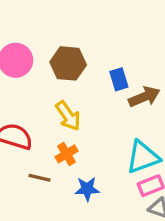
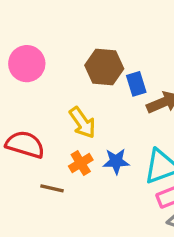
brown hexagon: (68, 63) -> (104, 67), moved
blue star: (87, 189) -> (116, 161), moved

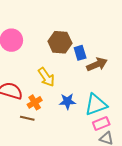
orange cross: (81, 163) -> (35, 102), moved

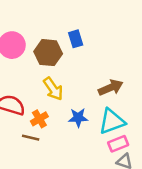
brown hexagon: (60, 42) -> (48, 53), moved
blue rectangle: (80, 53) -> (76, 39), moved
brown arrow: (97, 64) -> (111, 88), moved

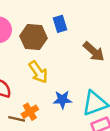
brown arrow: (111, 88) -> (94, 51), moved, turned 65
orange cross: (39, 119) -> (30, 112), moved

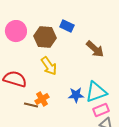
blue rectangle: (60, 24) -> (67, 26), turned -48
blue star: (62, 100) -> (76, 95), moved

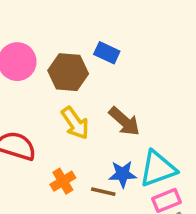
brown arrow: (95, 49) -> (124, 121), moved
brown line: (31, 105) -> (103, 192), moved

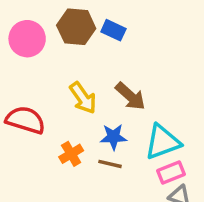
brown hexagon: (68, 72) -> (76, 27), moved
blue star: (123, 174) -> (113, 137), moved

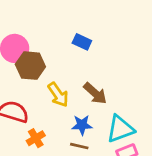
brown hexagon: (76, 27) -> (30, 66), moved
orange cross: (71, 154) -> (36, 138), moved

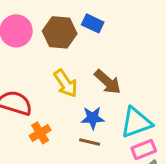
brown hexagon: (30, 66) -> (60, 32), moved

